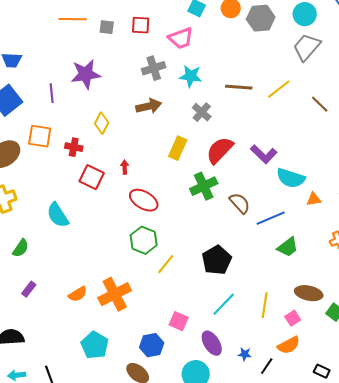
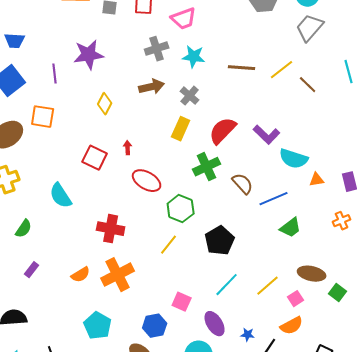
brown line: (320, 104) -> (308, 85), moved
gray cross: (202, 112) -> (190, 96), moved
red cross: (74, 147) -> (111, 229), moved, size x1.5
green hexagon: (144, 240) -> (181, 209), moved
yellow line: (265, 305) -> (268, 286), turned 40

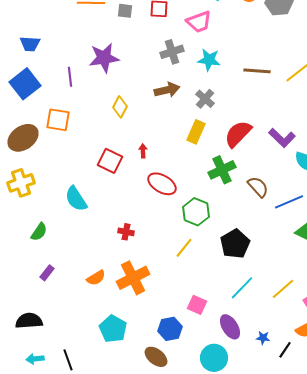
red cross: (111, 229) -> (126, 232), size x0.6

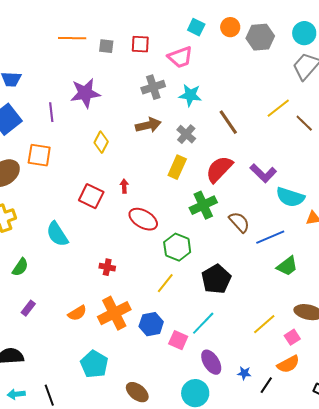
brown line: (257, 71) -> (228, 122), moved, turned 52
cyan line: (242, 288) -> (203, 323), moved
blue hexagon: (170, 329) -> (151, 324), moved

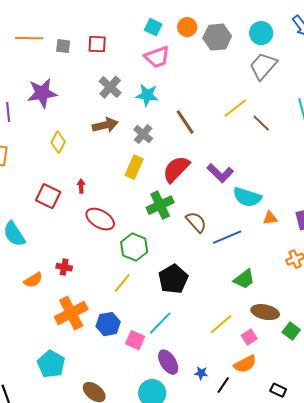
pink trapezoid: (180, 57) -> (157, 57), moved
gray cross: (153, 87) -> (110, 87), turned -30
green trapezoid: (287, 266) -> (244, 279), moved
orange semicircle: (77, 313) -> (33, 280), moved

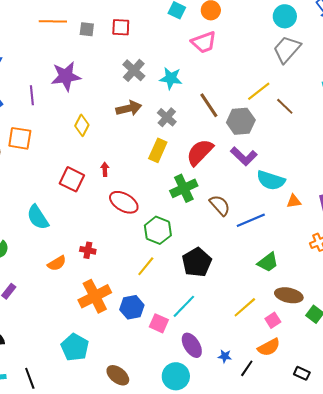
gray hexagon: (217, 37) -> (241, 121), moved
pink trapezoid: (157, 57) -> (204, 42), moved

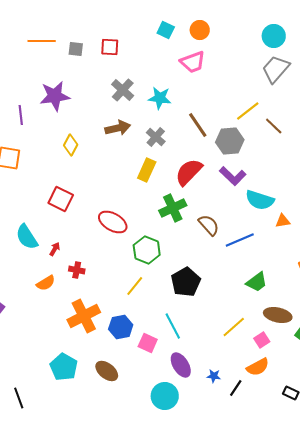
red arrow: (105, 169) -> (55, 249), moved, turned 32
cyan line: (184, 306) -> (173, 326), turned -72
brown ellipse: (118, 375) -> (107, 371), moved

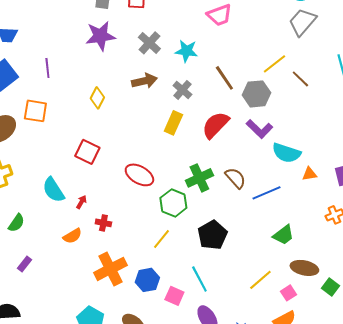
purple star: (55, 96) -> (100, 36), moved
green cross: (173, 208) -> (199, 178), moved

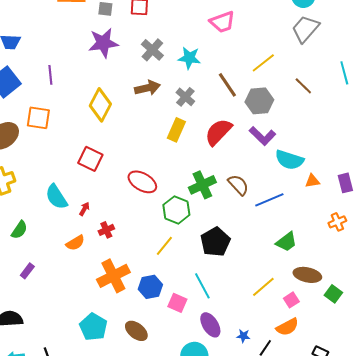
yellow line: (274, 64) -> (263, 63), moved
yellow diamond: (97, 98) -> (100, 105), size x1.5
red cross: (103, 223) -> (106, 230), turned -35

